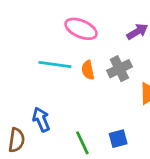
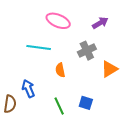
orange semicircle: (88, 70) -> (60, 70), moved
blue square: (118, 139) -> (86, 103), turned 32

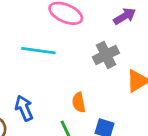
orange semicircle: (60, 70) -> (79, 102), moved

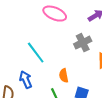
cyan line: (38, 51) -> (36, 53), moved, turned 45

